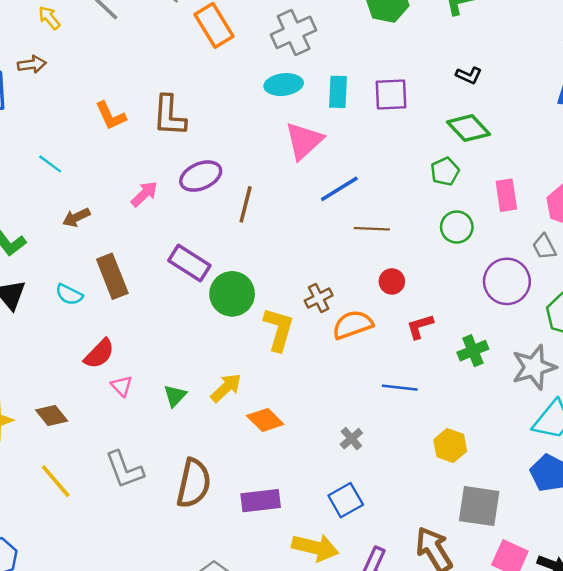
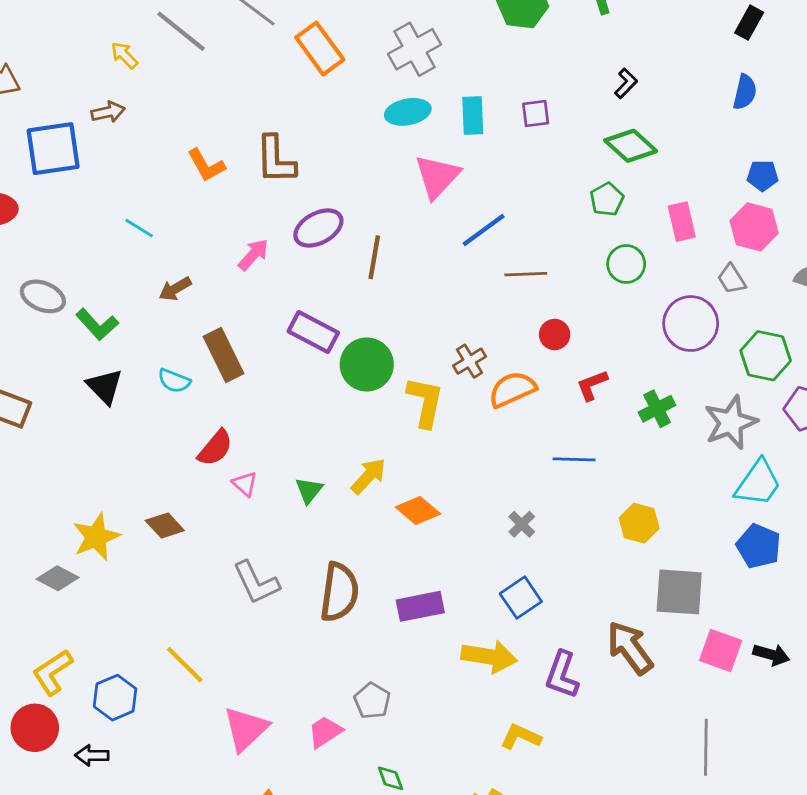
black L-shape: (469, 75) -> (626, 83), turned -65
purple square: (391, 95) -> (536, 114), size x0.7
yellow line: (56, 481) -> (185, 665), moved

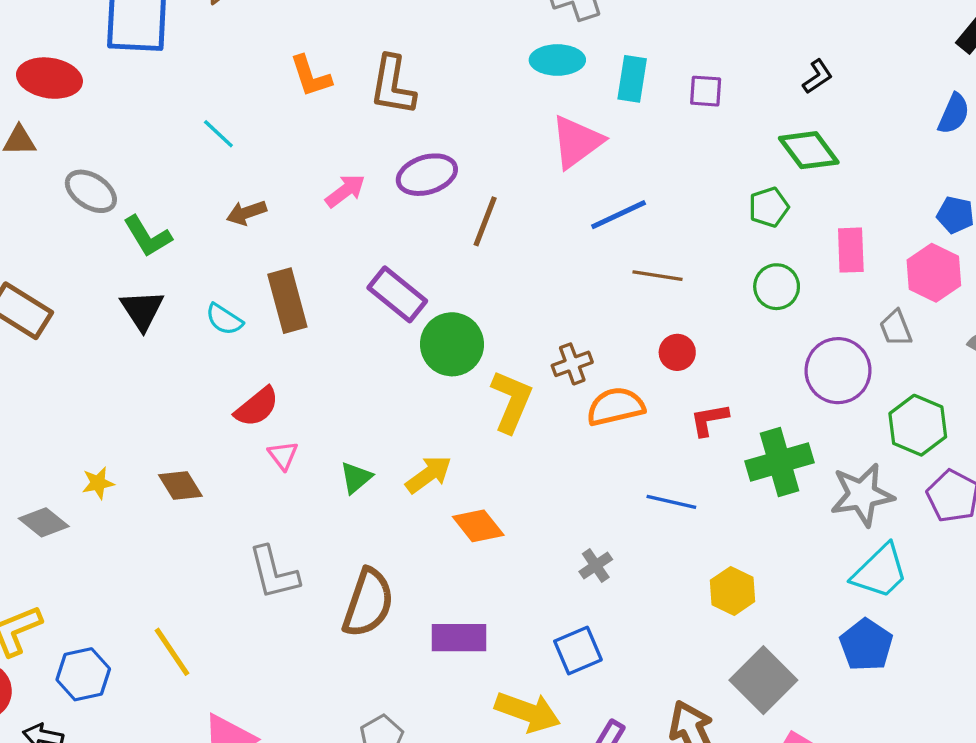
green cross: (657, 409) -> (779, 462), size x1.5
yellow star: (96, 537) -> (98, 483), size x0.6
gray square: (679, 592) -> (763, 680), turned 30

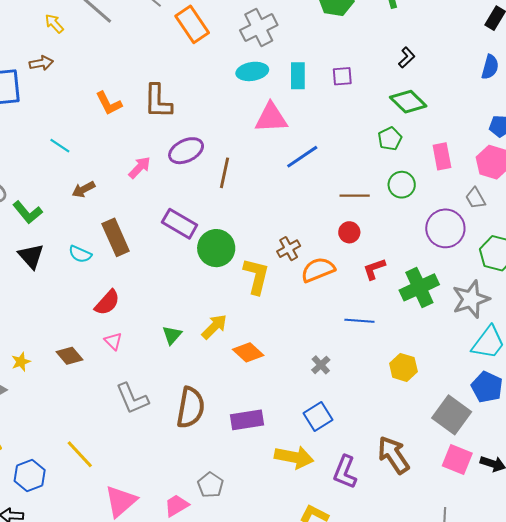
pink triangle: (577, 142) -> (271, 118), turned 42
brown line: (658, 276) -> (355, 196), moved
pink triangle: (283, 455) -> (113, 341), moved
gray square: (763, 680) -> (452, 415), moved

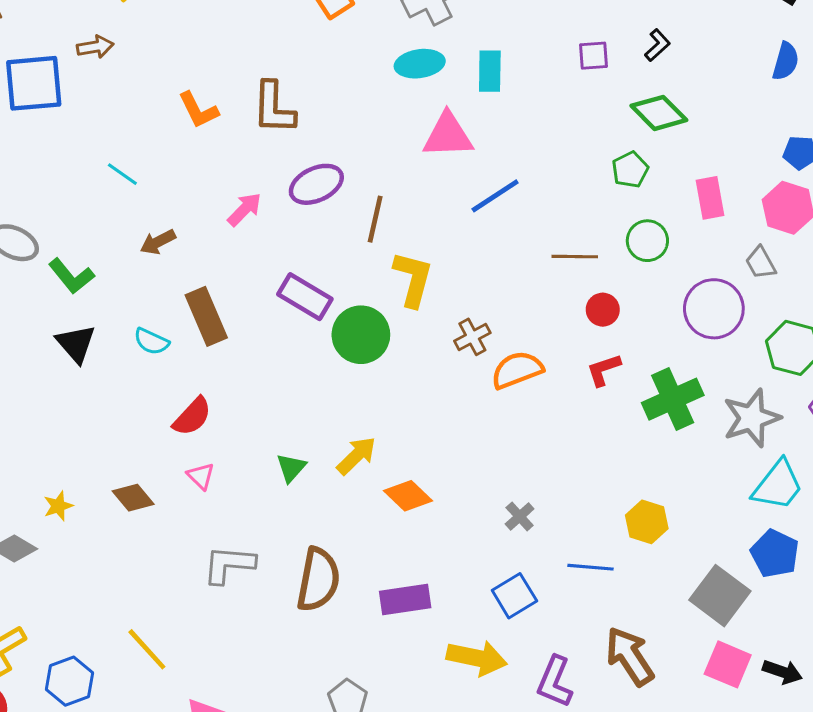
purple square: (342, 76) -> (593, 56), moved
red circle: (349, 232) -> (603, 310), moved
yellow L-shape: (256, 276) -> (413, 279), moved
blue line: (359, 321) -> (591, 567), moved
gray L-shape: (132, 399) -> (229, 565), turned 117

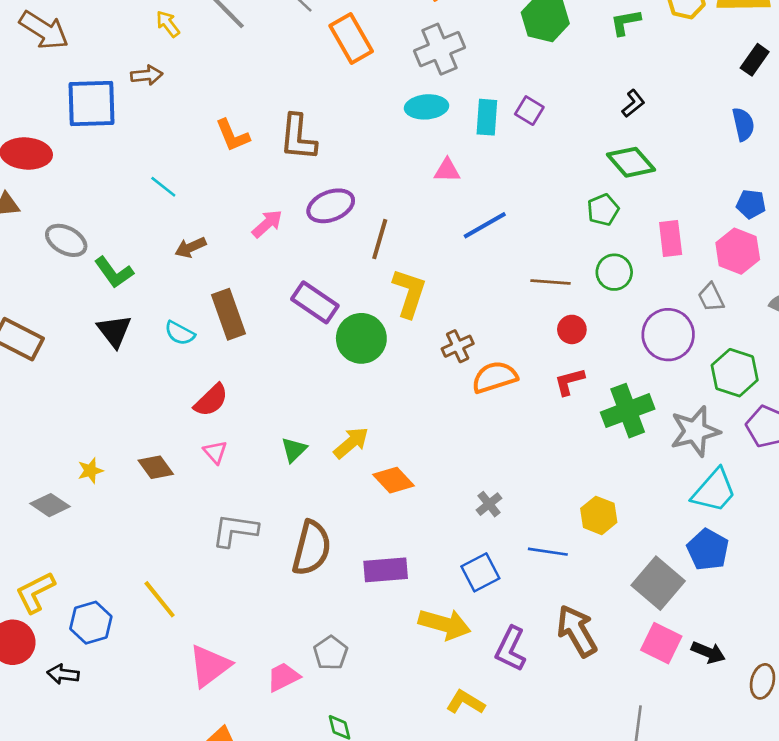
purple square: (593, 56) -> (529, 111), moved, turned 32
blue semicircle: (786, 61) -> (743, 124), turned -32
pink triangle: (448, 135) -> (447, 170), size x0.6

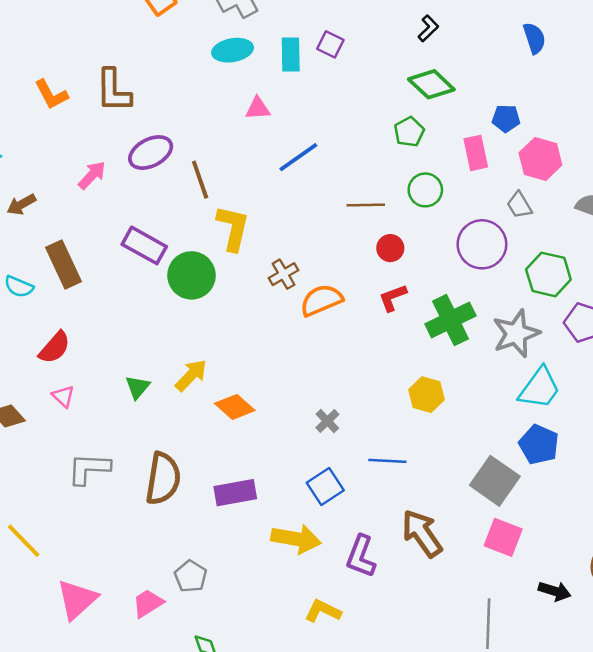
blue pentagon: (751, 204) -> (506, 118), moved
brown line: (380, 239) -> (200, 180), turned -30
yellow hexagon: (599, 515) -> (426, 395), moved
black arrow: (708, 652) -> (555, 591), moved

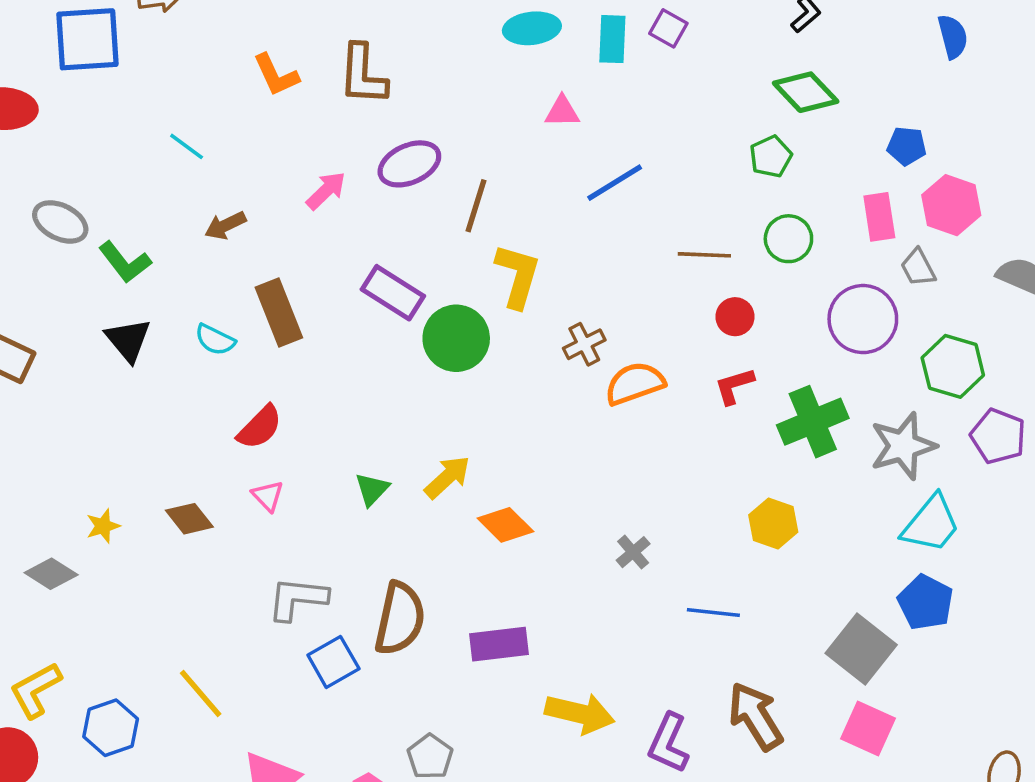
pink rectangle: (476, 153) -> (879, 217), moved
brown line: (200, 180) -> (476, 206), turned 33
blue square: (325, 487) -> (333, 662), moved

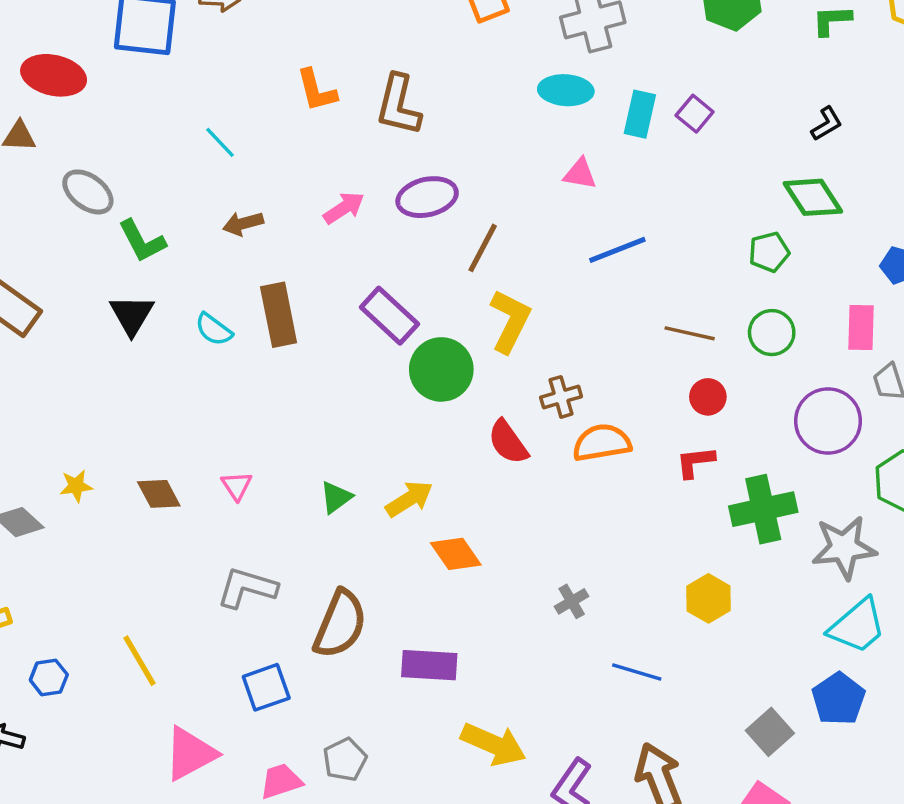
red semicircle: (260, 427) -> (508, 442), moved, turned 90
gray square: (861, 649) -> (770, 732), size x0.7
blue square: (333, 662) -> (266, 687), moved
blue hexagon: (111, 728) -> (49, 677), size x0.7

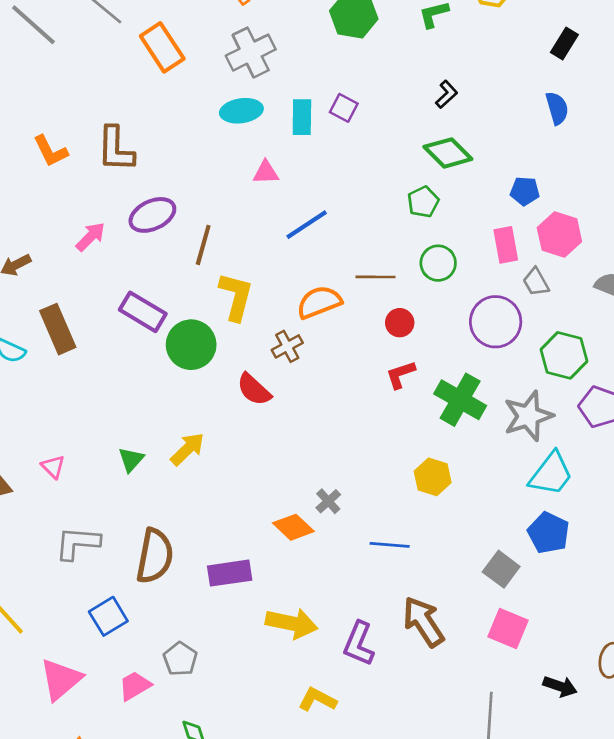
orange semicircle: (602, 443) -> (319, 302), moved
green cross: (763, 509) -> (460, 400), turned -36
orange diamond: (456, 554) -> (293, 527), moved

